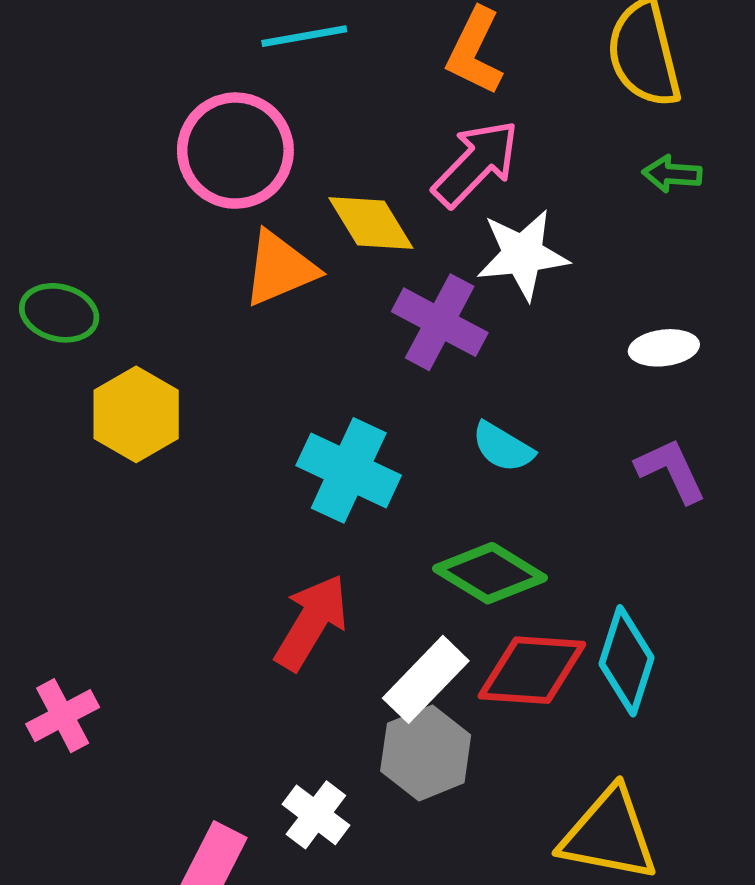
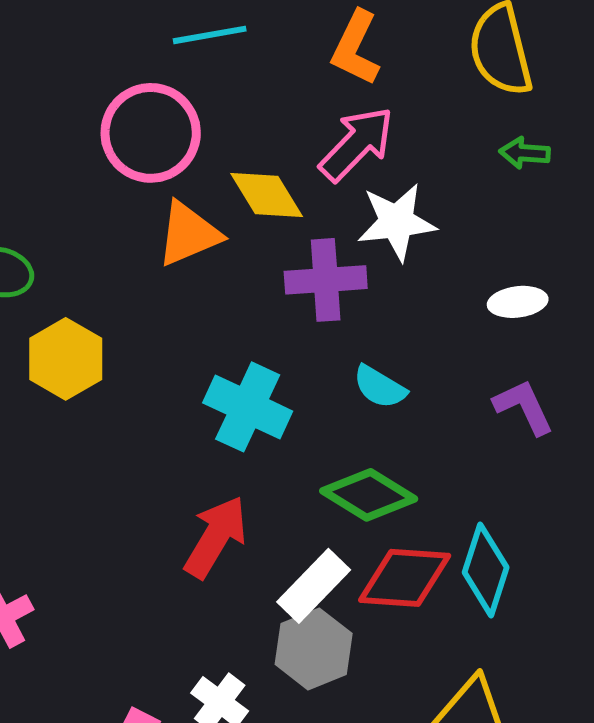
purple cross: (440, 322) -> (326, 280), turned -32

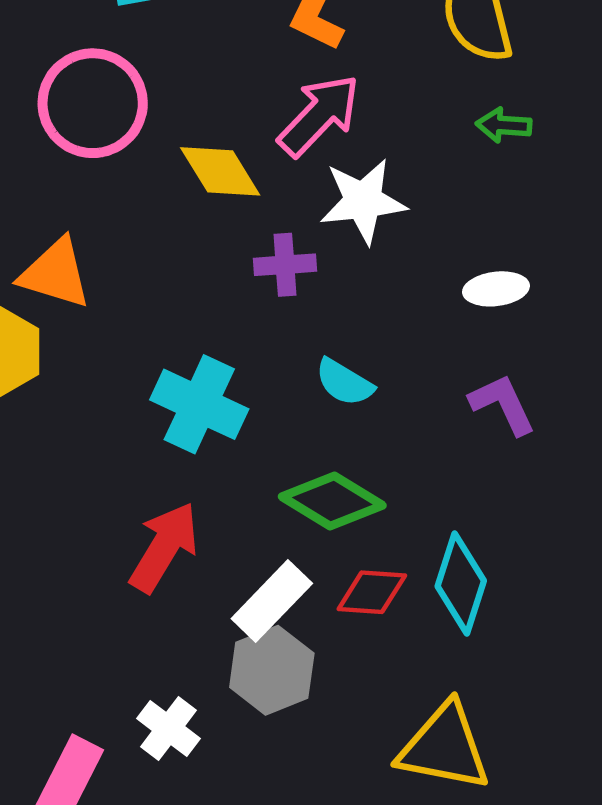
orange triangle: (189, 234) -> (55, 274), moved, turned 40
purple cross: (326, 280) -> (285, 265), size x0.7
red diamond: (405, 578) -> (372, 592), size x0.7

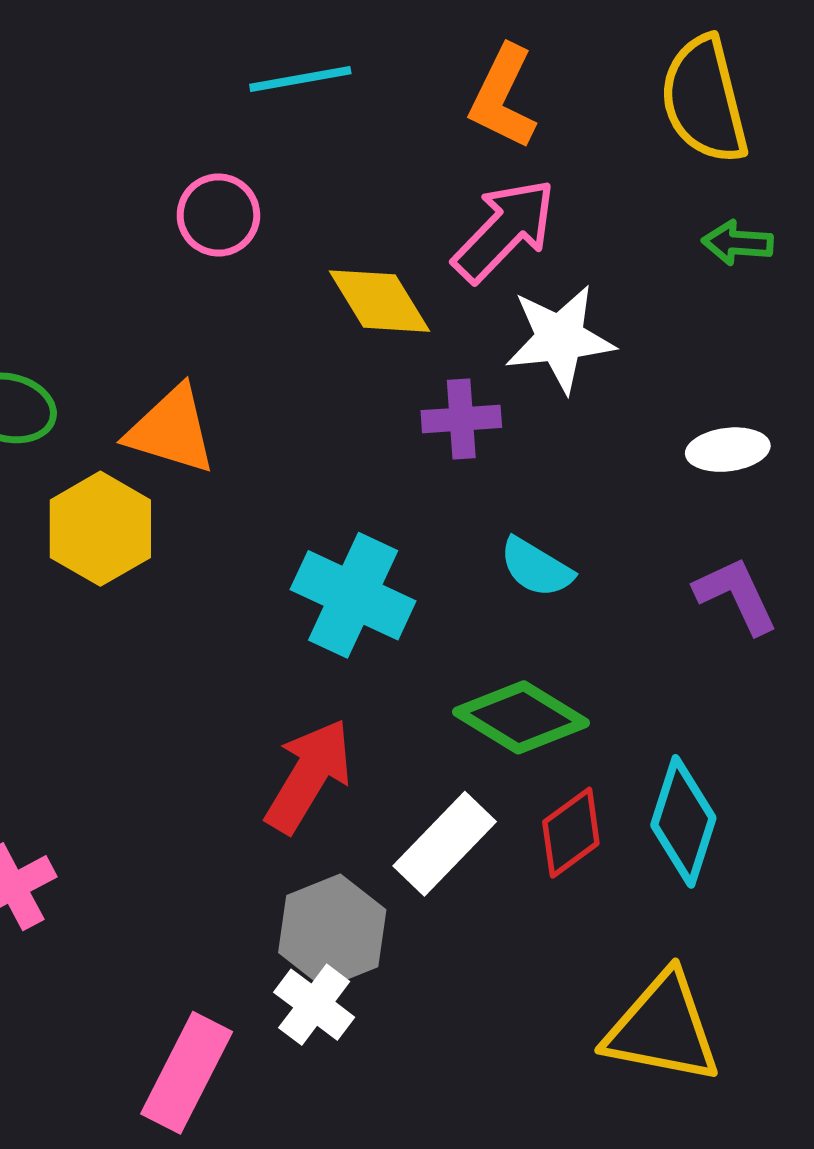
pink circle: (93, 103) -> (218, 215), size x0.6
red diamond: (372, 592) -> (571, 833), turned -40
gray hexagon: (272, 670) -> (332, 931), moved

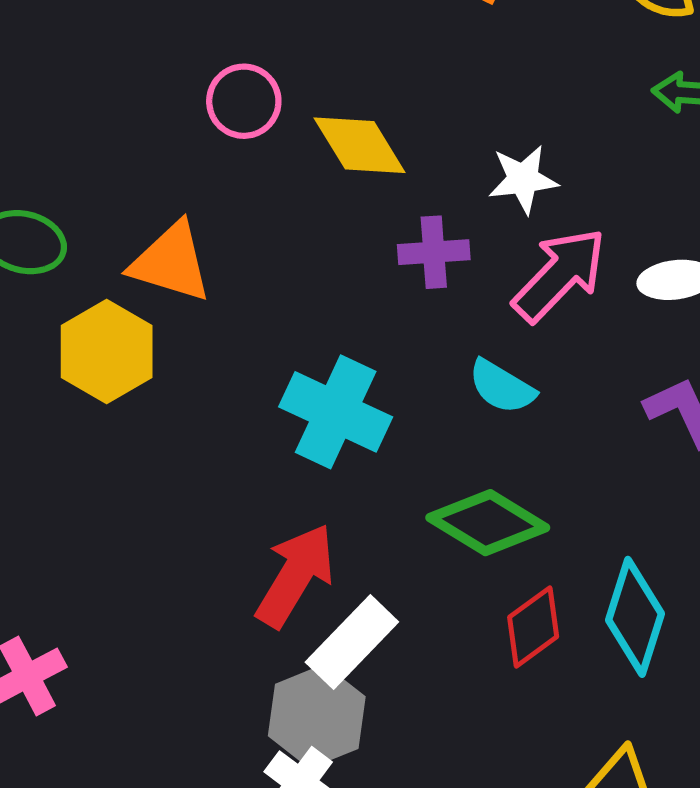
pink circle: (218, 215) -> (244, 101), moved
pink arrow: (504, 230) -> (560, 275), moved
white star: (560, 339) -> (523, 179), size x0.7
white rectangle: (445, 844) -> (352, 642), moved

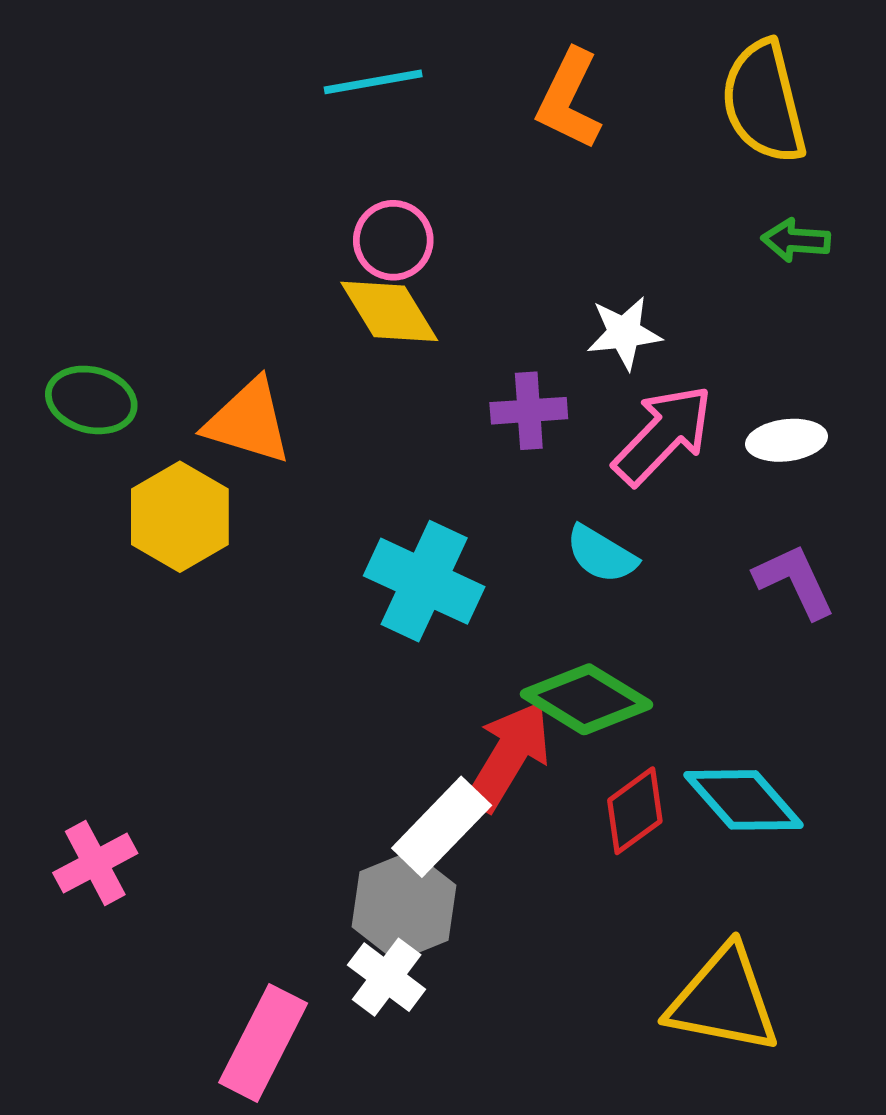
pink circle: (244, 101) -> (393, 240), moved
yellow diamond: (360, 145) -> (389, 311), moved
red arrow: (295, 575) -> (509, 756), moved
cyan diamond: (635, 617) -> (744, 800), turned -59

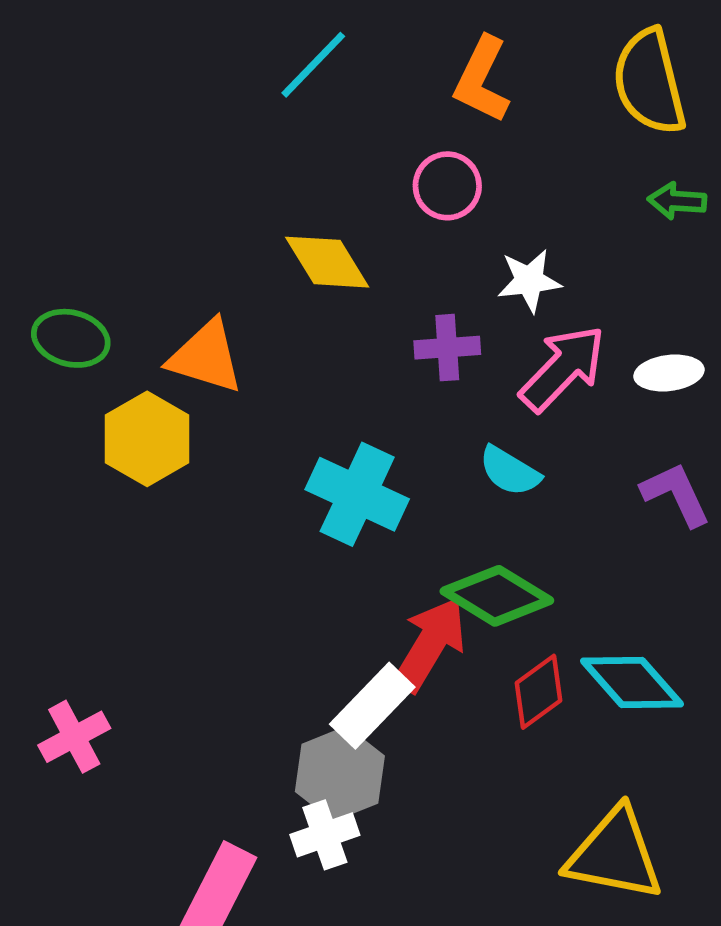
cyan line: (373, 82) -> (313, 65), turned -36
pink circle: (393, 240) -> (447, 186), moved
white cross: (387, 977) -> (325, 835), turned 34

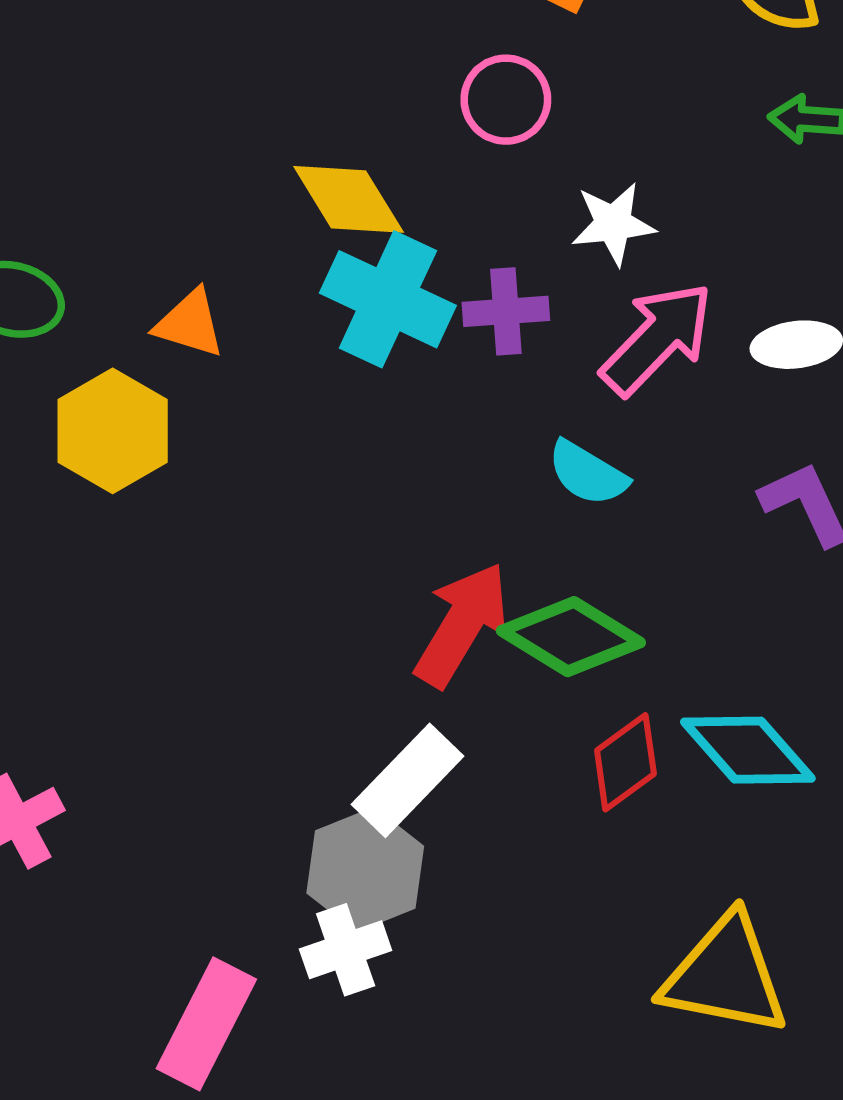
orange triangle: (206, 357) -> (190, 323), size x0.7
cyan cross: (357, 494) -> (388, 299), moved
red arrow: (430, 644) -> (462, 625), moved

